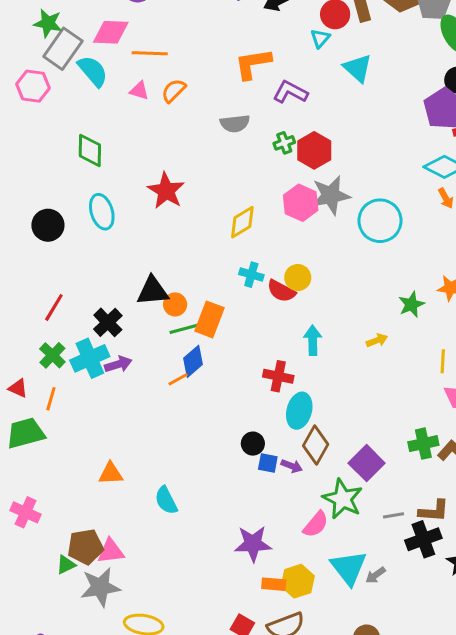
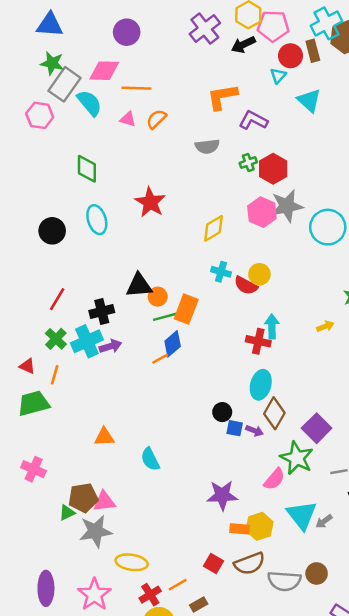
black cross: (108, 322) -> (102, 312), turned 30
red cross: (278, 376) -> (258, 341), moved

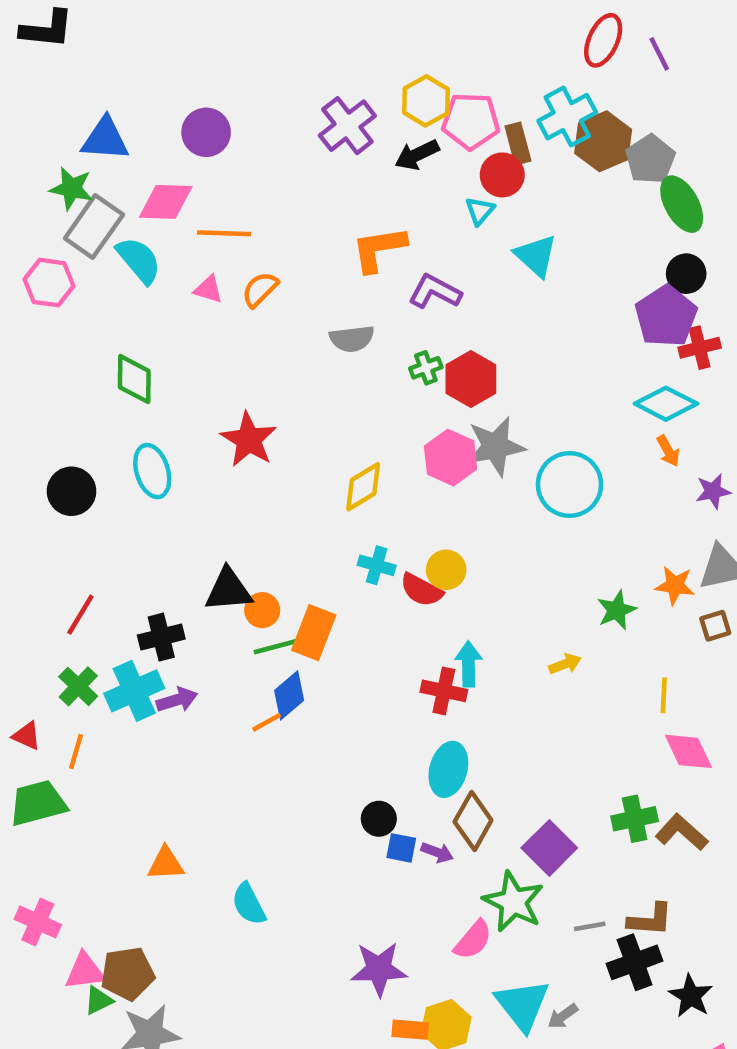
blue triangle: (50, 25) -> (105, 139), moved
brown rectangle: (313, 51) -> (518, 144), moved
pink triangle: (104, 501) -> (85, 971), moved

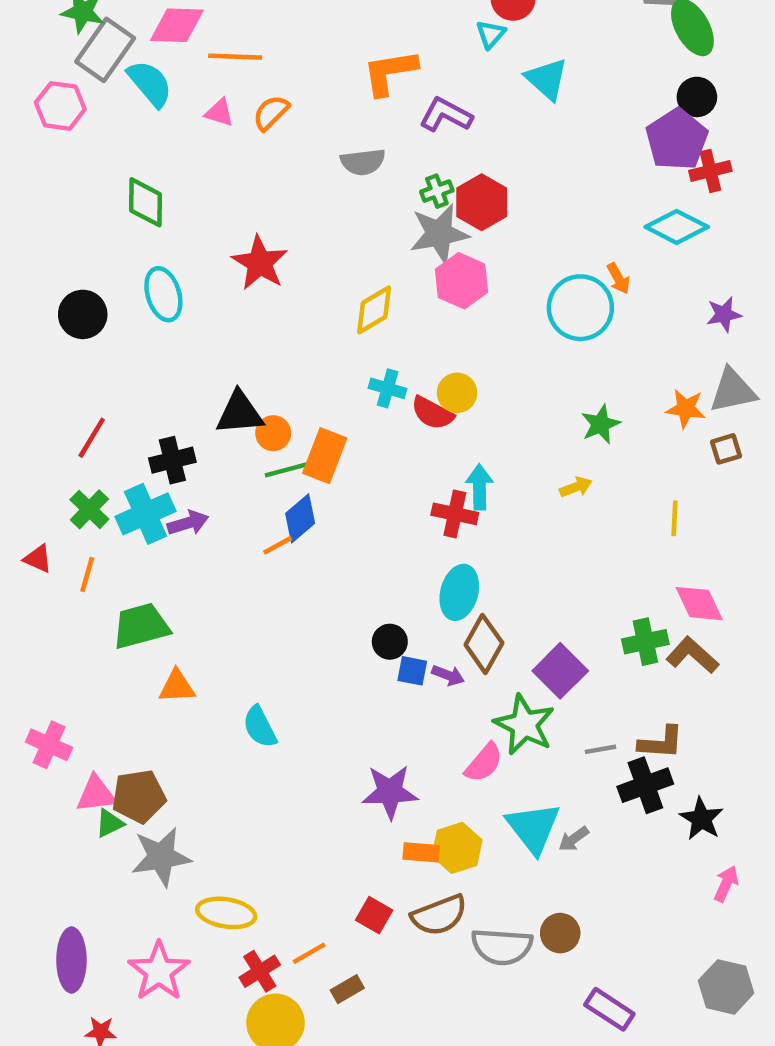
gray star: (495, 446) -> (439, 234), moved
orange arrow: (668, 451) -> (618, 279), moved
green star: (617, 610) -> (601, 424), moved
pink diamond: (688, 751) -> (699, 604), moved
green trapezoid: (38, 803) -> (141, 626), moved

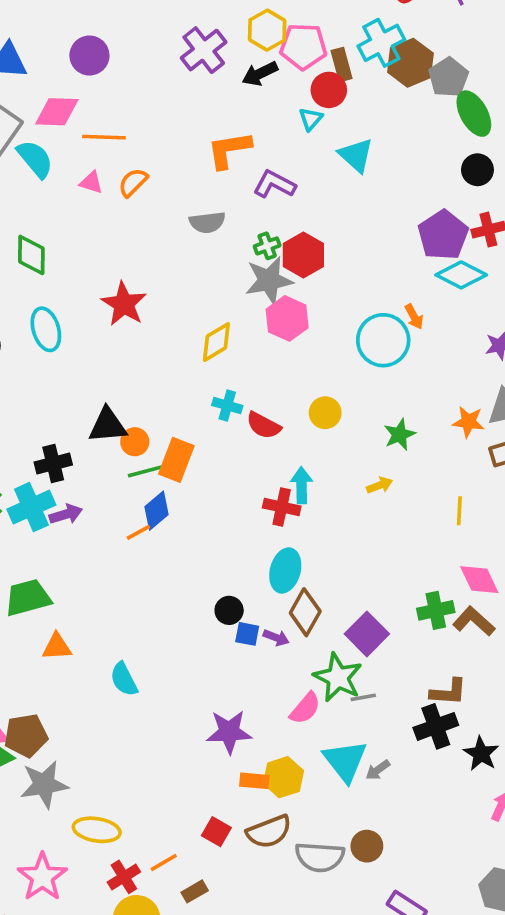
purple pentagon: (677, 140) -> (443, 235), moved
yellow circle: (457, 393) -> (325, 413), moved
gray line: (601, 749) -> (363, 697), moved

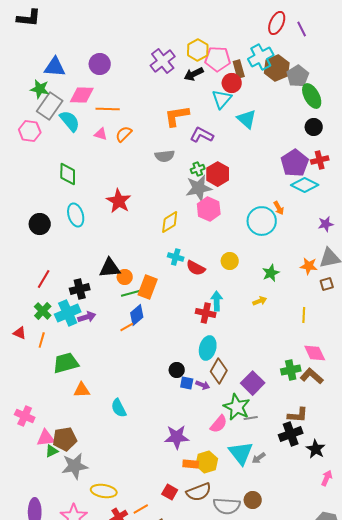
cyan triangle: (311, 119) -> (222, 99), size x1.5

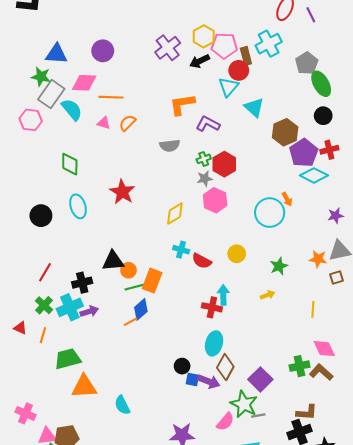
brown hexagon: (277, 68) -> (285, 132), moved
gray star: (199, 188) -> (205, 179), size x0.6
purple arrow: (203, 385) -> (209, 382), size x1.5
orange triangle: (82, 390) -> (84, 387), size x1.5

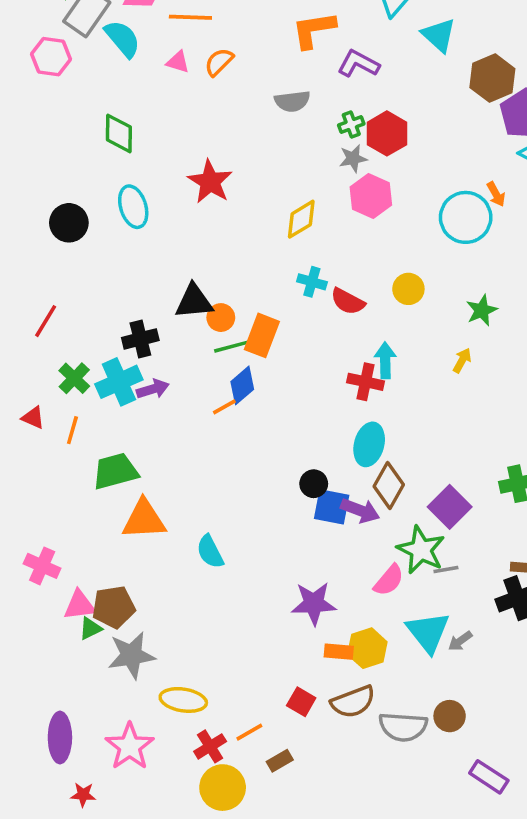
red line: (45, 272) -> (46, 321), moved
yellow arrow: (268, 295) -> (462, 360), turned -40
blue square: (192, 379) -> (332, 507), size x1.5

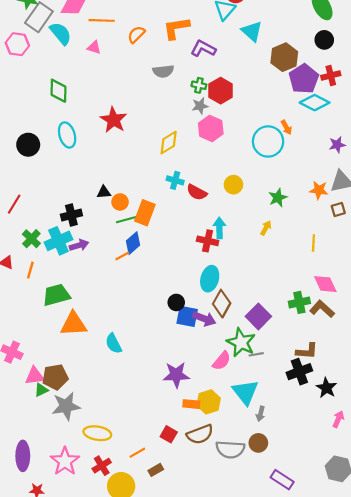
orange semicircle: (219, 62) -> (136, 34), moved
green cross: (351, 124) -> (199, 85), turned 32
black triangle: (194, 301) -> (104, 192), size x0.6
gray arrow: (460, 641) -> (260, 414), moved, turned -40
red cross: (210, 746) -> (102, 466), moved

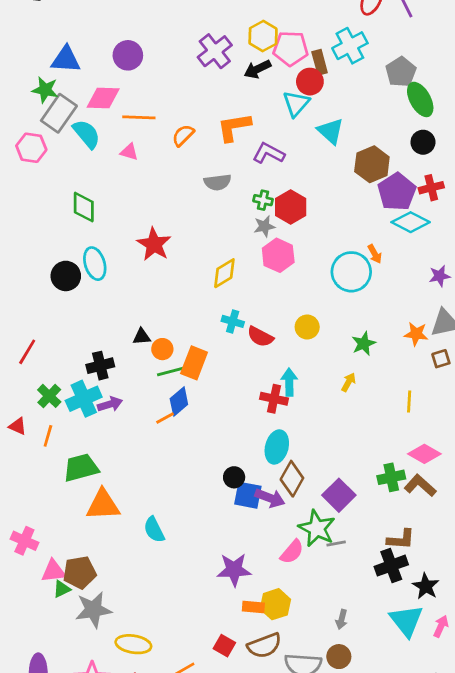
black circle: (28, 145) -> (66, 276), moved
pink diamond: (325, 284) -> (424, 454), turned -35
cyan triangle: (245, 392) -> (406, 621), moved

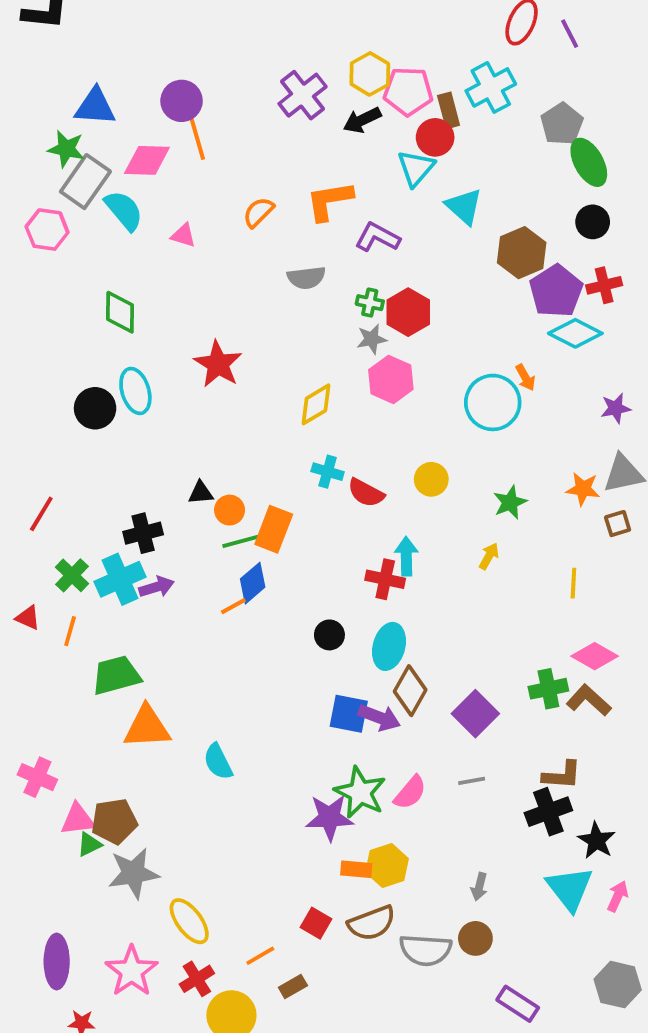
orange line: (139, 117) -> (197, 137), moved, turned 72
black circle: (234, 477) -> (329, 635), moved
green star: (317, 528) -> (360, 792), moved
yellow ellipse: (133, 644) -> (189, 921), turned 44

